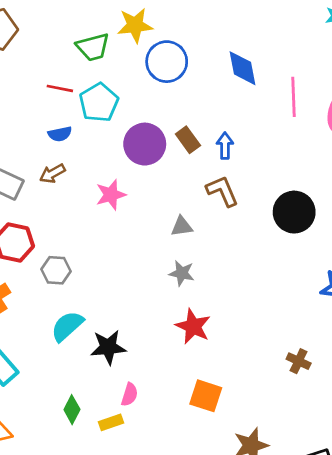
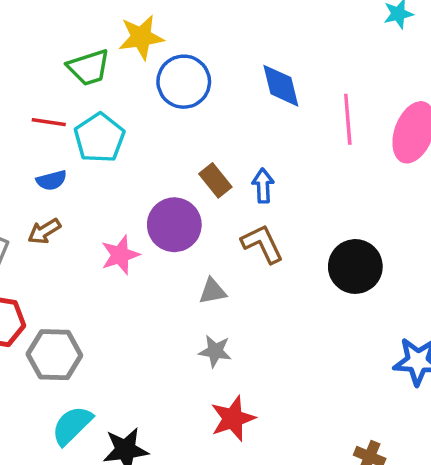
purple circle: (145, 144) -> (174, 225), moved
gray hexagon: (56, 270) -> (54, 355), size x1.4
red star: (193, 326) -> (233, 418), turned 30

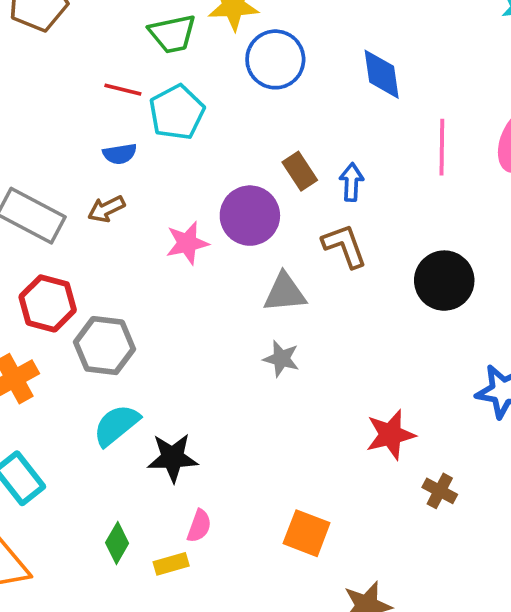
pink line: (348, 119) -> (442, 147), moved
gray triangle: (213, 291) -> (285, 293), size x1.4
red star: (233, 418) -> (391, 435), moved

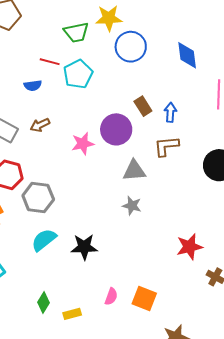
blue semicircle: (120, 154) -> (33, 85), moved
brown L-shape: (345, 246) -> (166, 146), turned -76
black star: (173, 458) -> (84, 247), moved
pink semicircle: (199, 526) -> (111, 297), moved

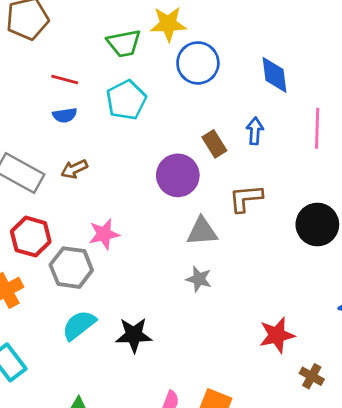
red line: (50, 62) -> (65, 79), moved
blue arrow: (170, 112) -> (255, 131), moved
pink star: (83, 144) -> (104, 234), moved

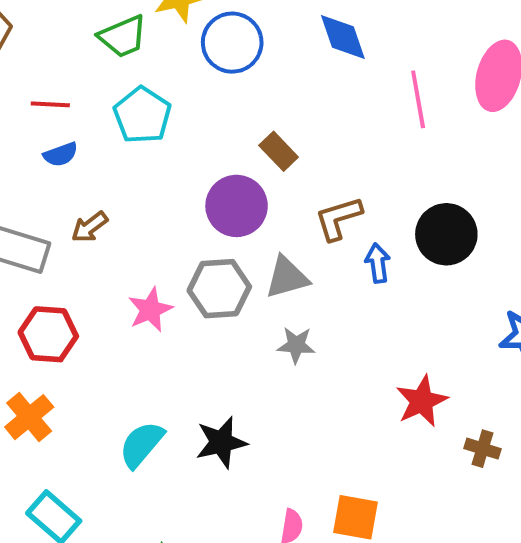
blue arrow: (255, 131) -> (378, 263), moved
gray hexagon: (71, 268) -> (219, 289), moved

